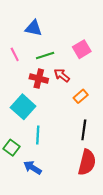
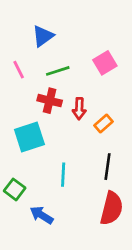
blue triangle: (34, 28) -> (43, 36), turned -48
red arrow: (62, 75) -> (79, 109), moved, turned -126
cyan square: (23, 107) -> (29, 137), turned 30
cyan line: (38, 135) -> (63, 175), moved

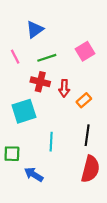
green square: (15, 189) -> (12, 154), turned -35

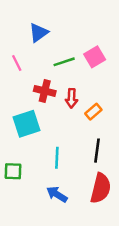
green line: (47, 58) -> (64, 62), moved
blue arrow: (34, 174) -> (57, 194), moved

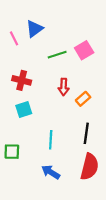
pink line: (17, 63) -> (14, 38), moved
red cross: (45, 91) -> (22, 80), moved
cyan square: (26, 124) -> (24, 110), size x0.7

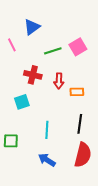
pink line: (14, 38) -> (12, 45), moved
red cross: (22, 80) -> (33, 75), moved
orange rectangle: (83, 99) -> (77, 92), turned 40

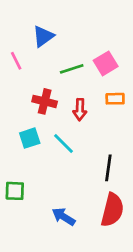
orange rectangle: (77, 92) -> (115, 99), moved
cyan line: (47, 130) -> (64, 143), moved, turned -48

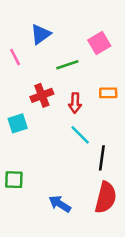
pink square: (106, 63) -> (99, 43), moved
red cross: (45, 101) -> (42, 95), turned -35
cyan square: (30, 138) -> (18, 123), moved
cyan line: (64, 143) -> (80, 135), moved

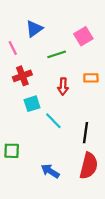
red cross: (42, 95) -> (22, 76), moved
cyan square: (18, 123) -> (32, 104), moved
cyan line: (80, 135) -> (53, 121), moved

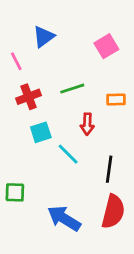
green line: (57, 54) -> (72, 89), moved
red arrow: (63, 87) -> (87, 124), moved
blue arrow: (50, 171) -> (64, 218), size x1.4

